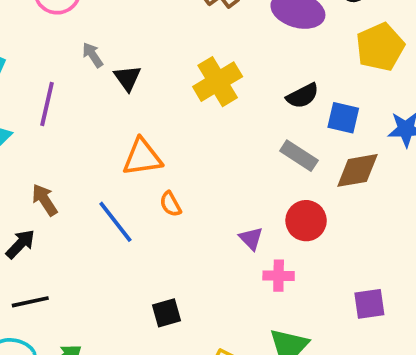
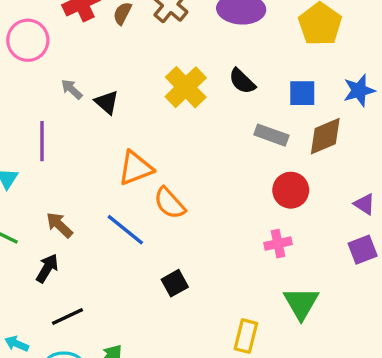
black semicircle: (303, 96) -> (242, 81), moved, turned 84
orange semicircle: (170, 204) -> (170, 203), size x1.5
purple triangle: (251, 238) -> (364, 204), moved
black square: (167, 313) -> (175, 283), moved

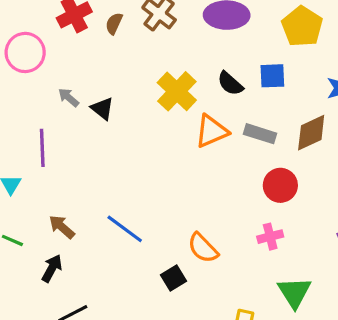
blue square: (302, 93) -> (272, 76), moved
orange triangle: (136, 168) -> (211, 131), moved
orange semicircle: (170, 203) -> (203, 248), moved

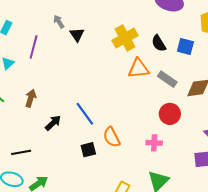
brown arrow: (62, 227) -> (31, 98), turned 48
blue line: (125, 229) -> (85, 114), moved
black arrow: (52, 268) -> (53, 123), moved

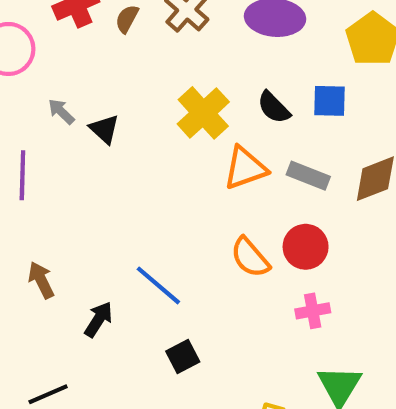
brown arrow: (31, 98) -> (41, 280), turned -30
red circle: (170, 114) -> (306, 247), moved
orange semicircle: (112, 137) -> (250, 257), moved

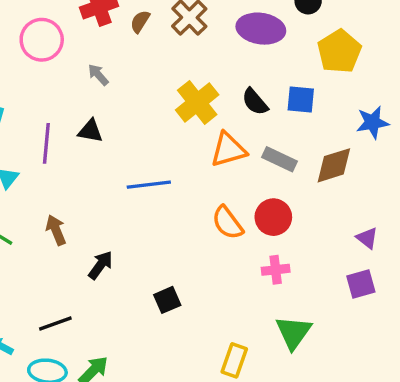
gray arrow: (61, 112) -> (98, 75), moved
black triangle: (104, 129) -> (90, 131), moved, turned -36
blue line: (158, 285) -> (149, 185), moved, turned -51

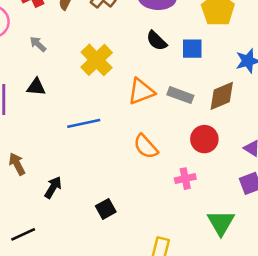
yellow cross: (197, 102) -> (97, 60), moved
black semicircle: (255, 102) -> (157, 41), moved
red circle: (273, 217) -> (204, 139), moved
green triangle: (293, 332) -> (221, 223), moved

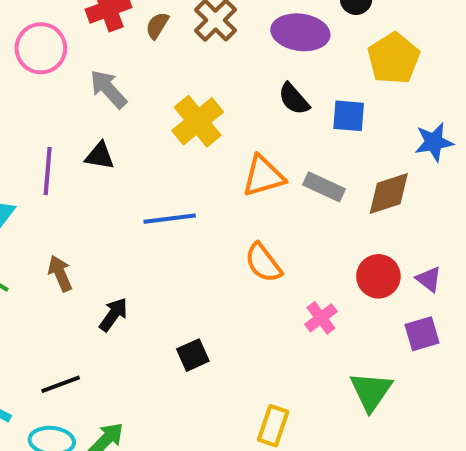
gray arrow: (38, 44) -> (108, 89), size x1.5
red circle: (204, 139) -> (378, 276), moved
pink cross: (185, 179) -> (321, 318), turned -30

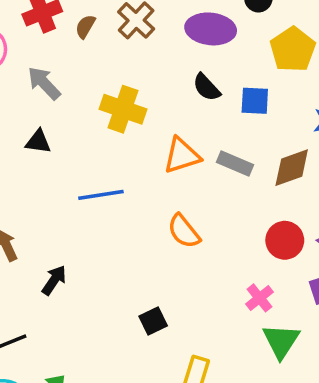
yellow cross: (198, 121) -> (123, 109), turned -30
pink cross: (321, 318) -> (259, 298), moved
black square: (193, 355) -> (153, 321), moved

